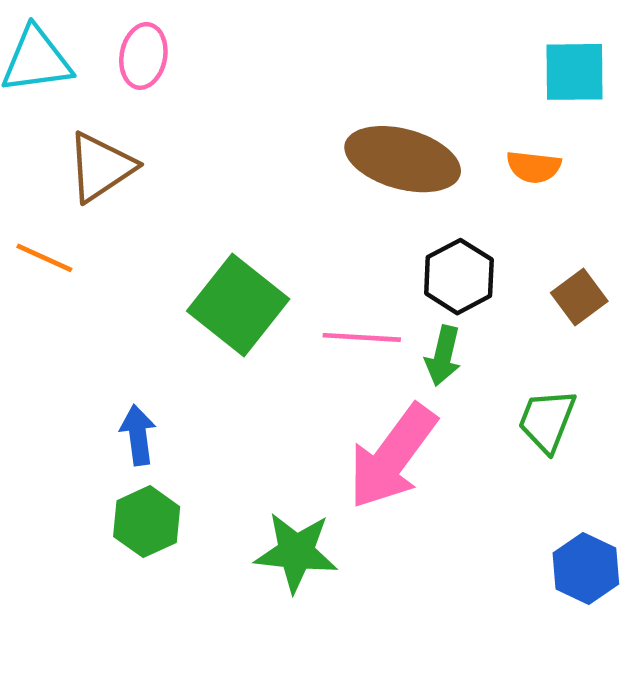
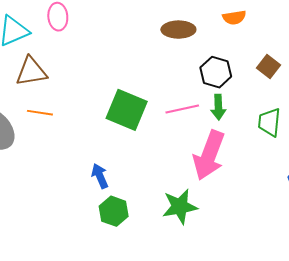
brown ellipse: (403, 159) -> (178, 30), size x0.7
brown triangle: (101, 167) -> (31, 72), moved, turned 40

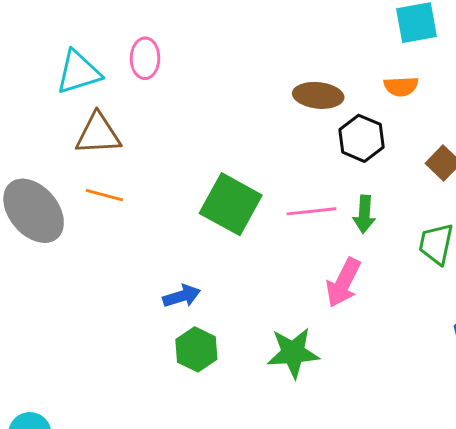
black hexagon: (216, 72) -> (362, 138), moved
pink arrow: (209, 155) -> (343, 283), size x0.7
blue arrow: (100, 176) -> (182, 296), turned 90

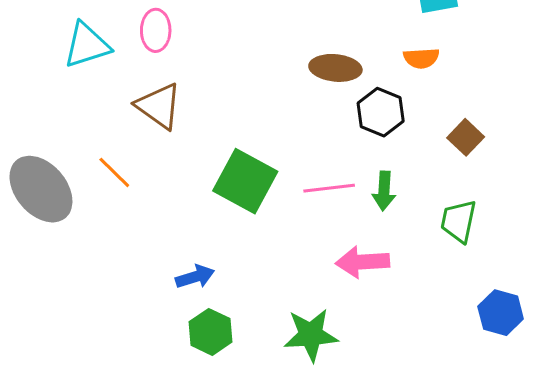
brown triangle: (98, 134) -> (159, 106), moved, turned 39
orange line: (104, 195) -> (114, 172), turned 30
pink arrow: (343, 283) -> (362, 262), turned 60

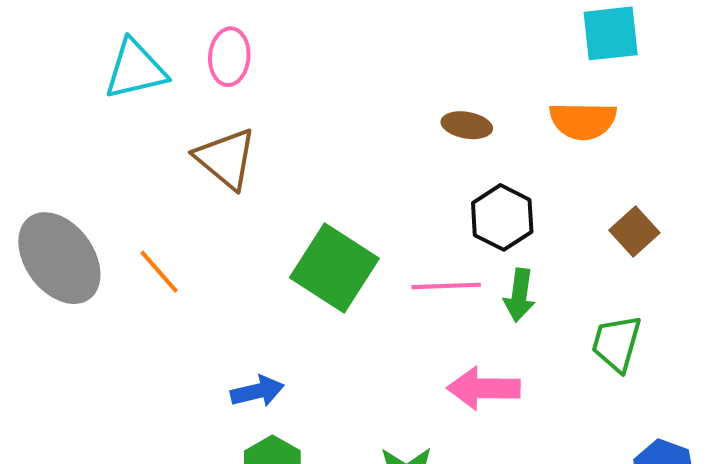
orange semicircle: (421, 58) -> (583, 121), size x1.4
brown ellipse: (335, 68) -> (467, 125), size x0.7
black hexagon: (381, 112) -> (502, 217), moved
orange line: (114, 172) -> (159, 272), moved

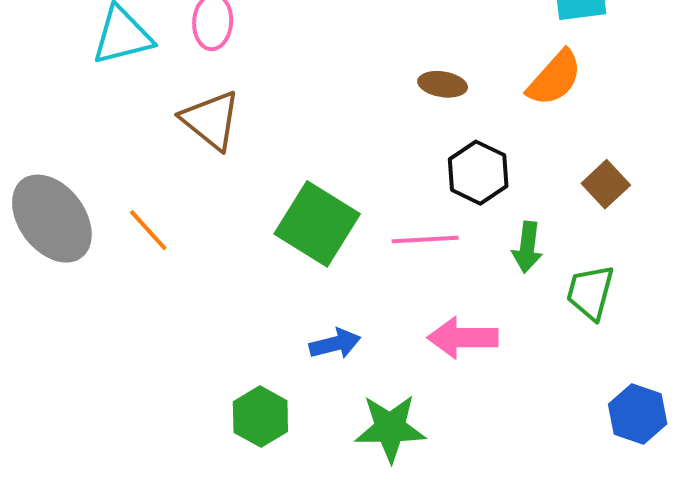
orange semicircle: (583, 121) -> (555, 78), turned -48
green arrow: (519, 295) -> (527, 247), moved
blue arrow: (257, 391) -> (335, 344), moved

